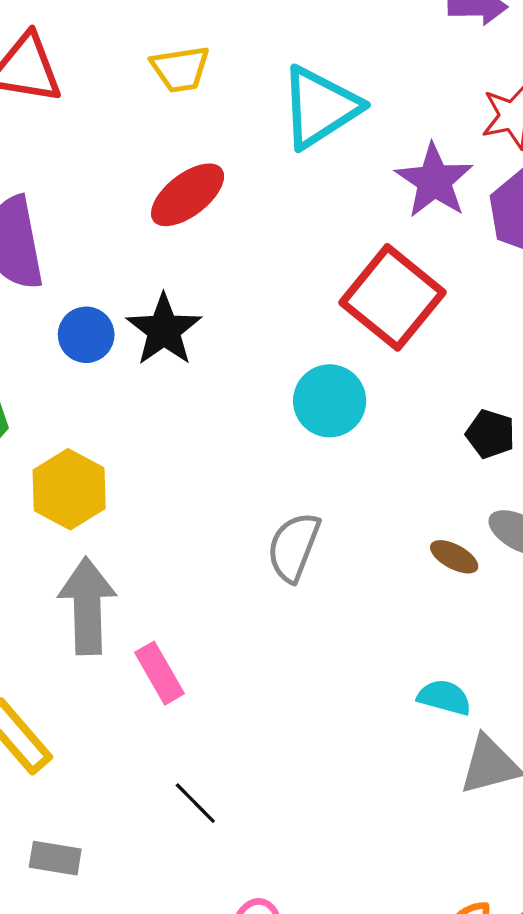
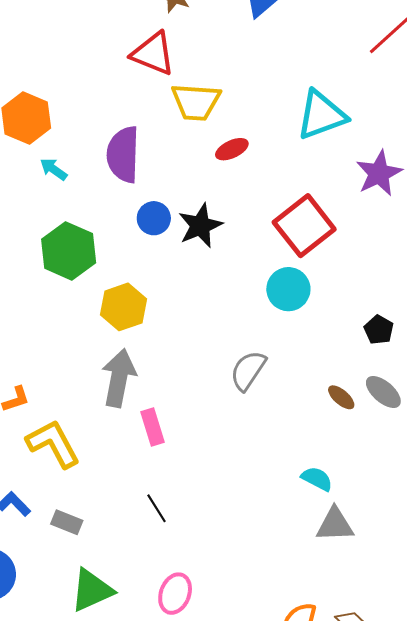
yellow trapezoid: (180, 69) -> (196, 102), moved, size x1.4
red ellipse: (188, 195) -> (232, 149), size x0.7
red square: (392, 297) -> (304, 226), moved

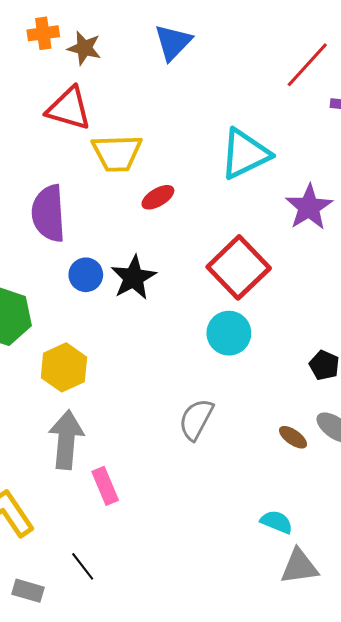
black line: (156, 508) -> (83, 566), moved

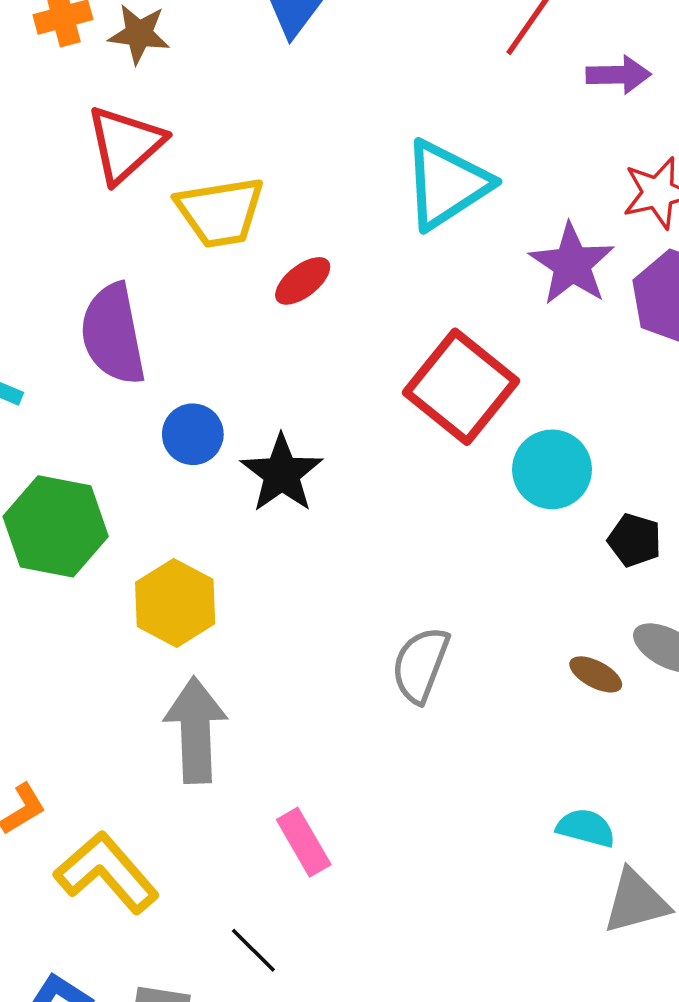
red triangle: (69, 108) -> (125, 144), turned -51
black star: (133, 278) -> (282, 474), moved
cyan circle: (229, 333) -> (552, 469), moved
pink rectangle: (105, 486) -> (304, 842), moved

